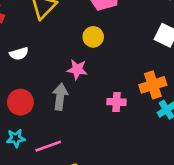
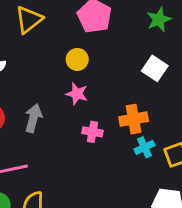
pink star: (77, 69) -> (77, 94), moved

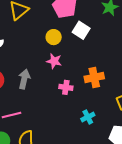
white square: (155, 68) -> (81, 30), moved
cyan cross: (144, 147) -> (88, 117), moved

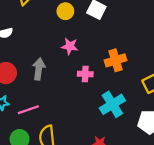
yellow circle: (54, 37) -> (65, 11), moved
cyan cross: (88, 117) -> (112, 104), size x1.6

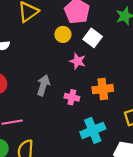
pink star: (70, 46) -> (78, 61), moved
gray arrow: (39, 69) -> (43, 85), moved

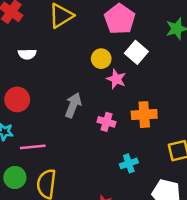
yellow circle: (63, 34) -> (101, 59), moved
cyan cross: (93, 130) -> (129, 163), size x0.6

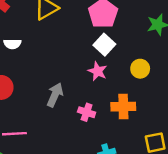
white square: (136, 52) -> (104, 45), moved
yellow circle: (101, 59) -> (140, 69), moved

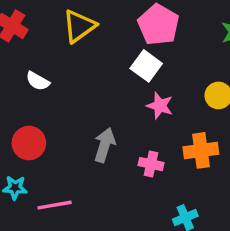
white semicircle: (12, 44) -> (38, 81), turned 35
white square: (104, 45) -> (146, 66), moved

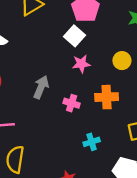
pink star: (160, 106) -> (81, 64), turned -30

